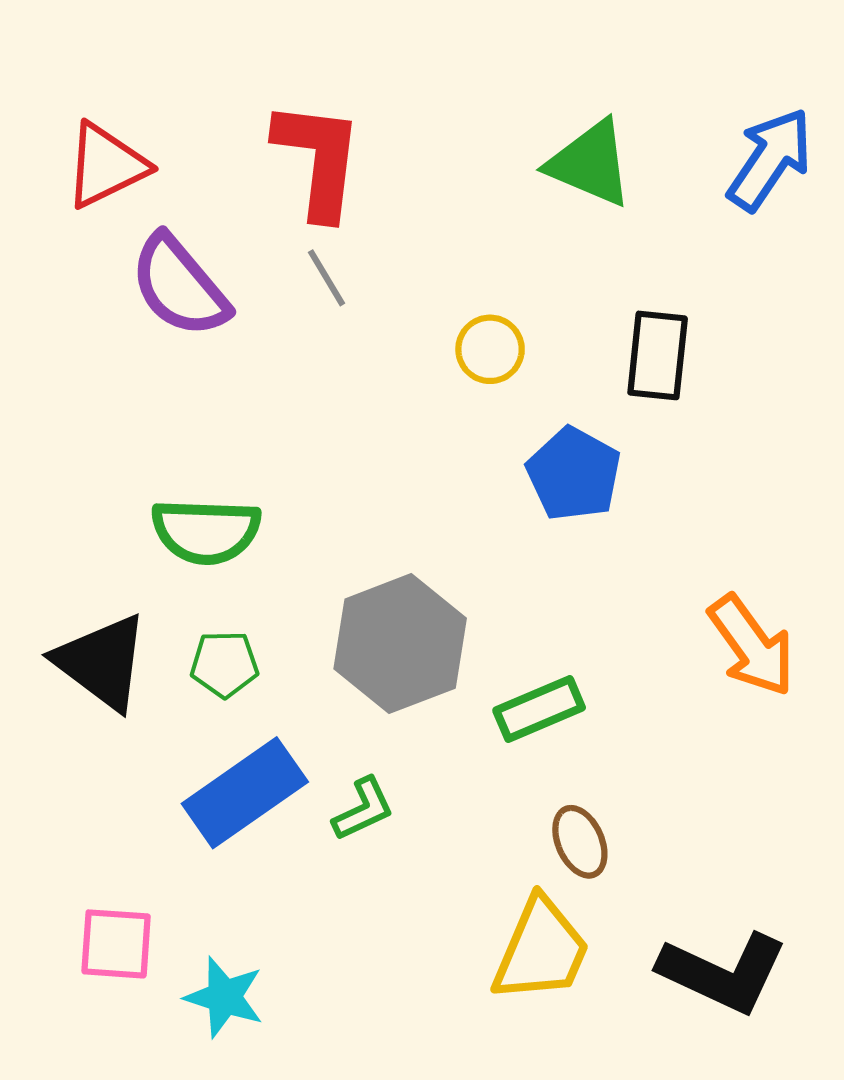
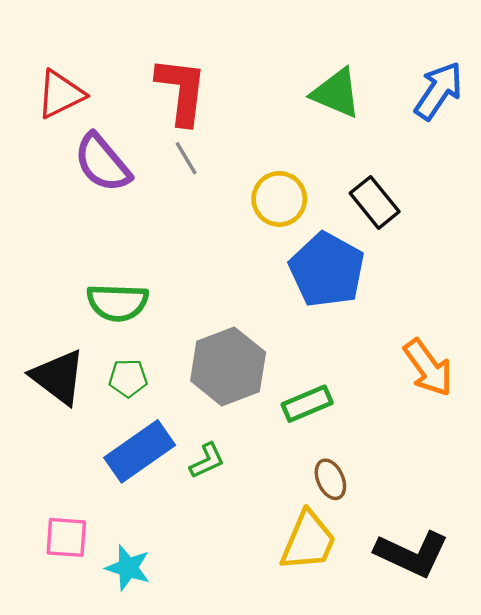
yellow circle: (490, 349) -> (279, 199), size x1.4
black rectangle: (658, 355) -> (375, 202), turned -45
blue pentagon: (574, 474) -> (327, 270), size x1.4

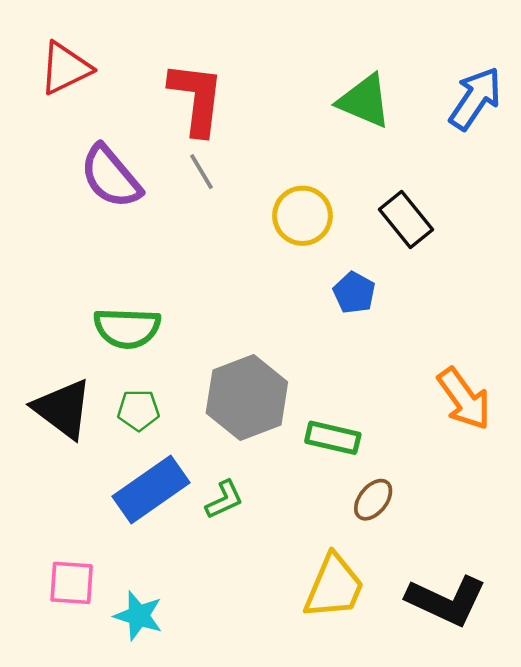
red triangle: (60, 94) -> (65, 68), moved
blue pentagon: (327, 270) -> (354, 293), size x0.5
green rectangle: (307, 404) -> (333, 438), turned 36
brown ellipse: (330, 479) -> (373, 500), moved, turned 63

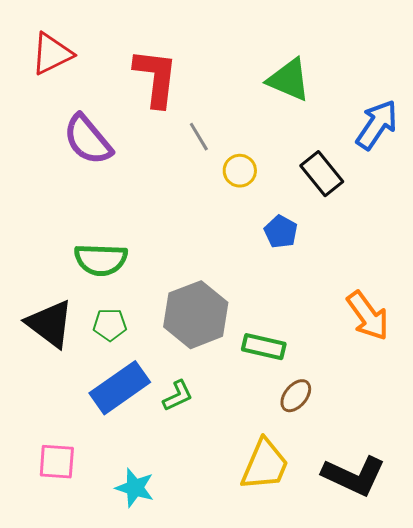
blue arrow: (475, 98) -> (377, 125), moved
gray line: (202, 172) -> (199, 137), moved
yellow circle: (302, 216) -> (240, 171), size x0.7
cyan star: (138, 616) -> (135, 488), moved

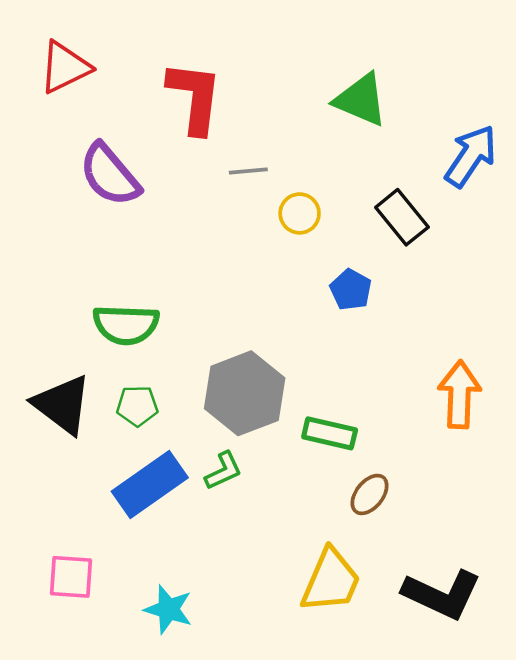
gray line: (199, 137) -> (248, 171), turned -64
orange arrow: (368, 316) -> (459, 395), turned -142
green L-shape: (178, 396) -> (223, 471), moved

